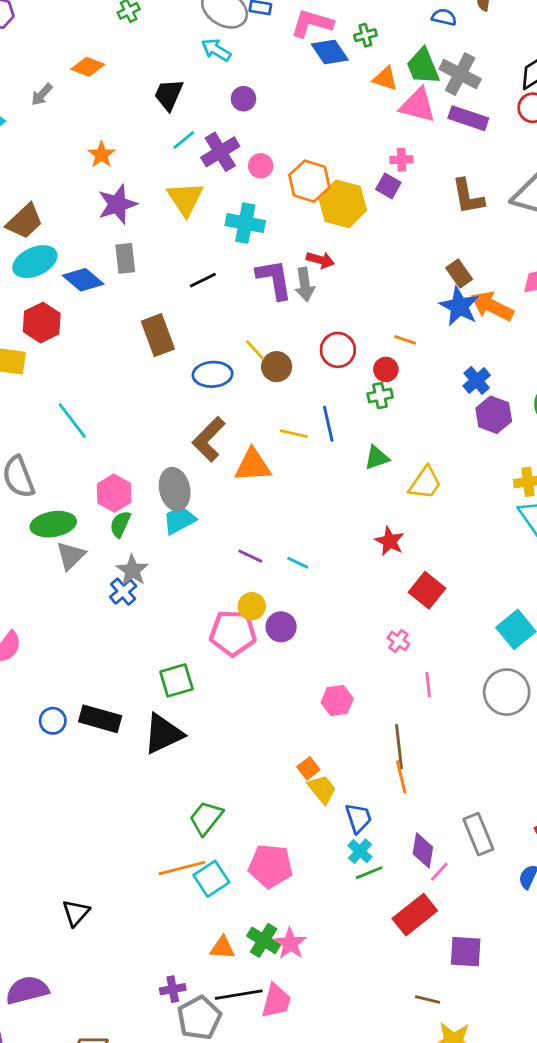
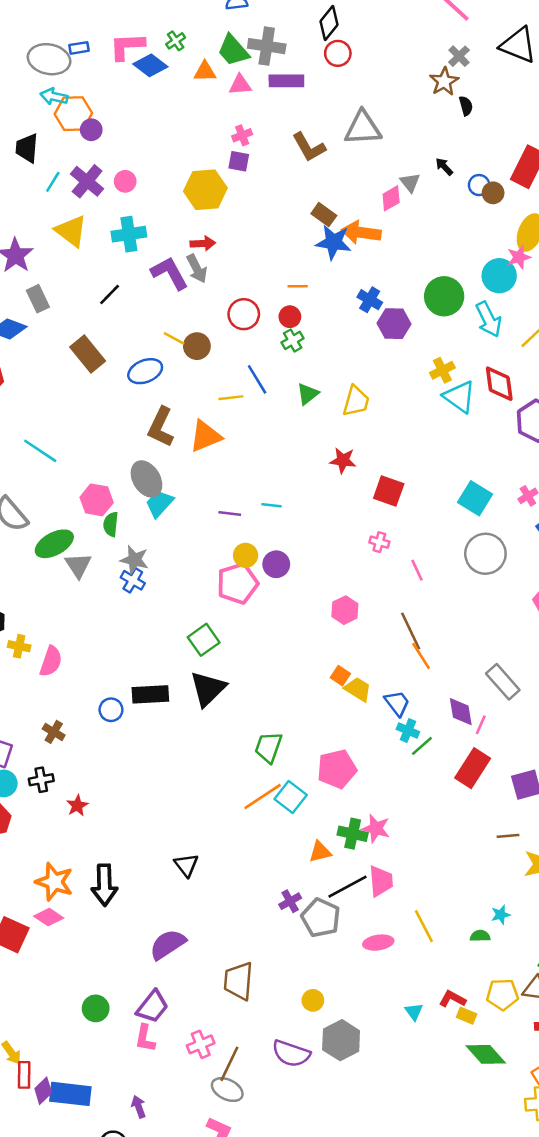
pink triangle: (418, 105) -> (240, 85), size x0.7
orange hexagon: (309, 181) -> (73, 114), moved

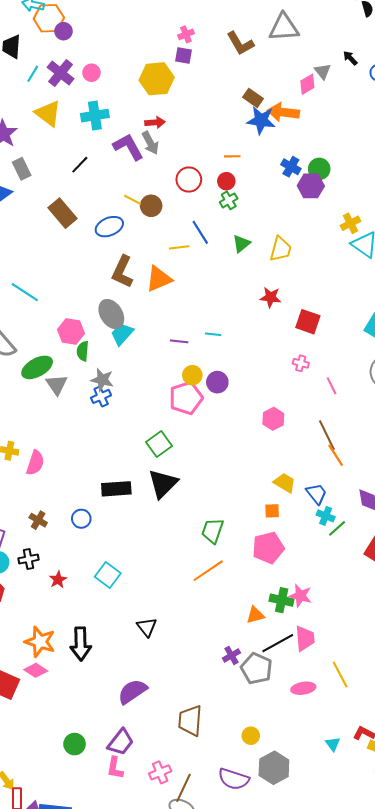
green circle: (444, 296) -> (319, 169), moved, size x0.7
blue cross: (133, 580) -> (101, 396), turned 36
orange square: (340, 676) -> (272, 511), moved, turned -35
blue circle: (111, 710) -> (81, 519), moved
cyan square: (291, 797) -> (108, 575), moved

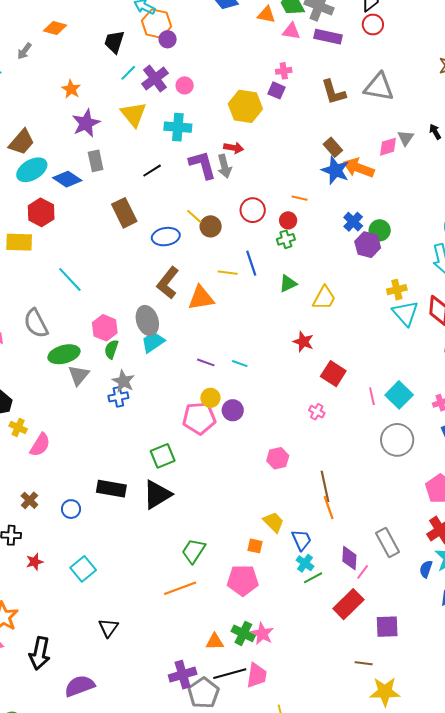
pink line: (332, 386) -> (372, 396), moved
black arrow: (81, 644) -> (40, 653), moved
purple cross: (231, 655) -> (183, 675), size x1.5

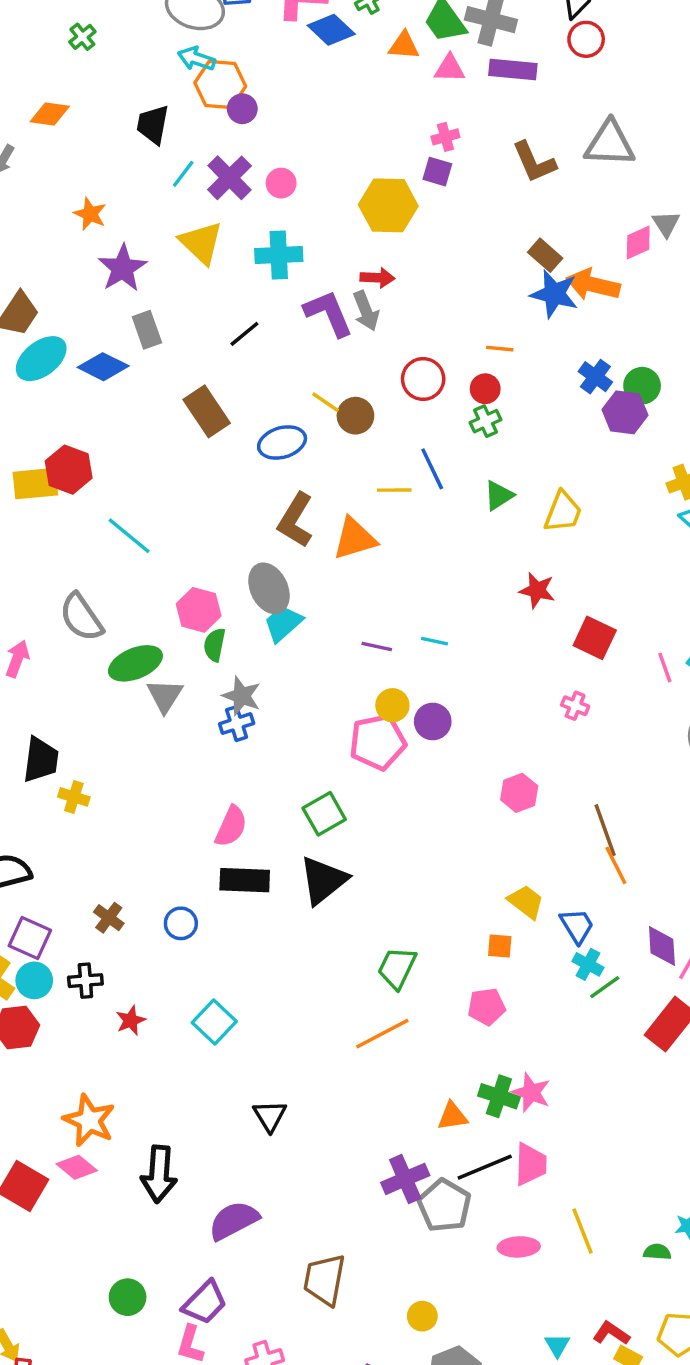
red hexagon: (41, 212) -> (69, 470), moved
pink semicircle: (40, 445) -> (231, 826), moved
pink pentagon: (243, 580) -> (486, 1007), size x0.7

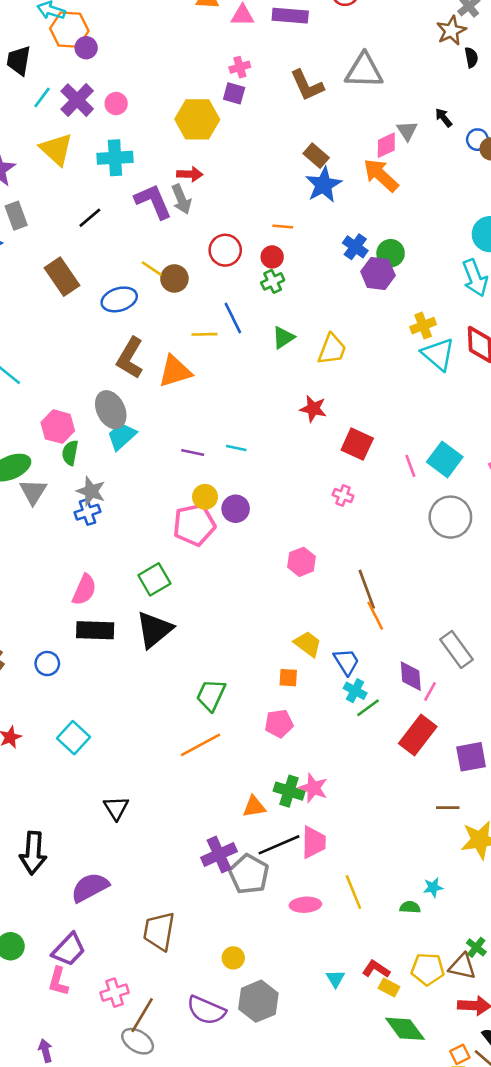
orange arrow: (593, 285) -> (381, 175), moved, turned 30
blue star: (554, 294) -> (323, 185), turned 30

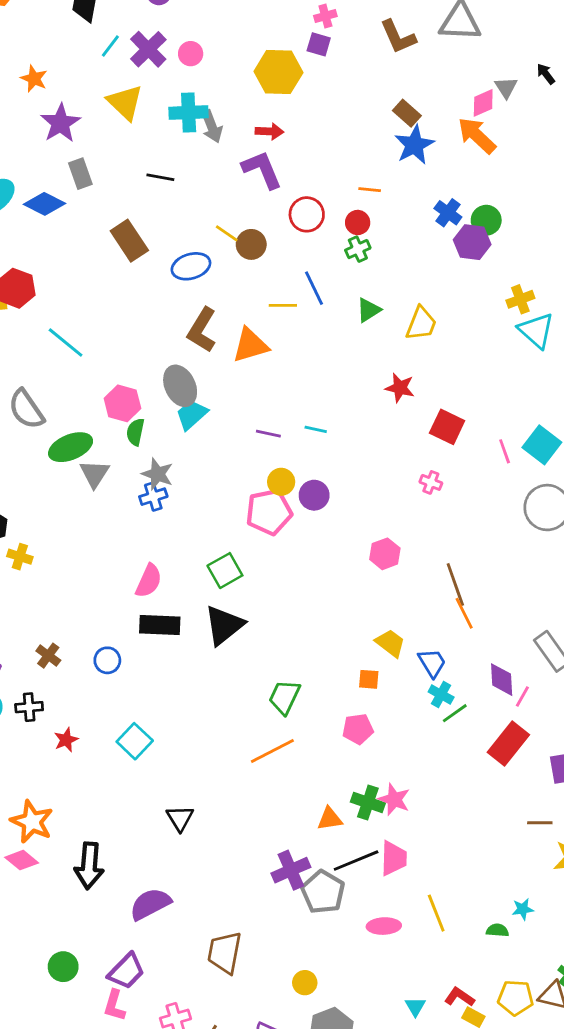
gray arrow: (181, 199) -> (212, 126), moved
purple L-shape: (153, 201) -> (262, 170), moved
black line: (90, 218) -> (160, 177), turned 50

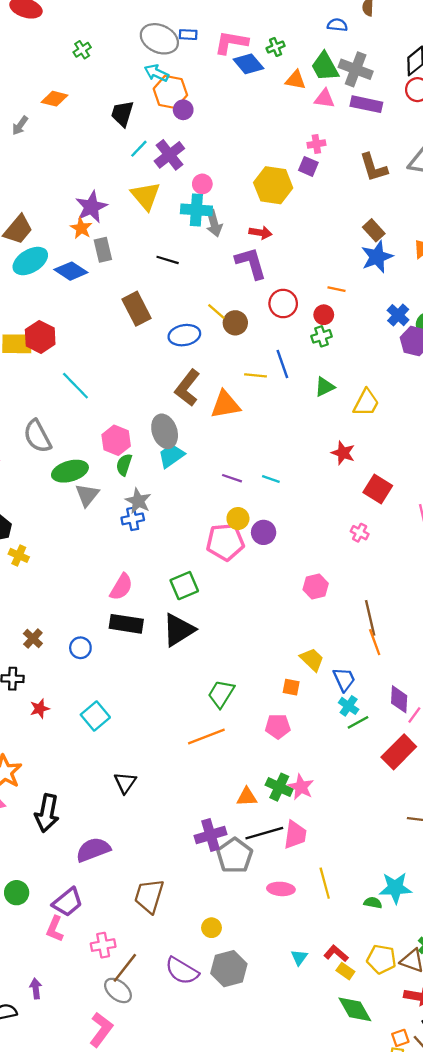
pink circle: (191, 54) -> (202, 184), moved
orange star: (34, 79) -> (81, 228), moved
cyan star: (523, 909) -> (395, 888), size x1.8

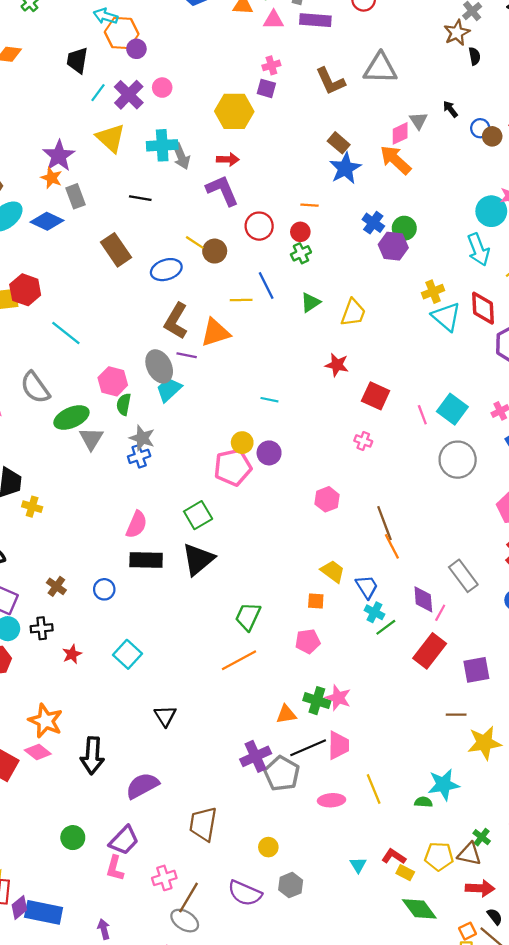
pink circle: (202, 184) -> (162, 88), moved
purple line: (232, 478) -> (187, 355), moved
gray hexagon: (229, 969) -> (291, 885), size x0.7

